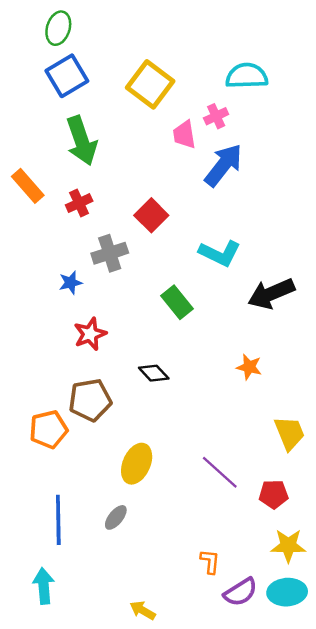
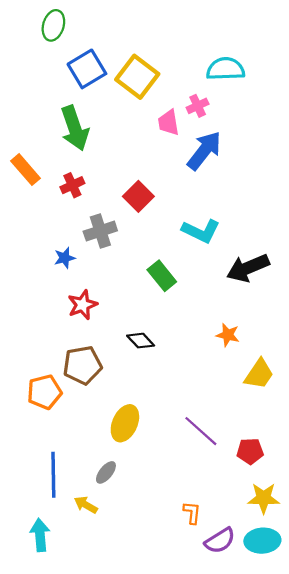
blue square: (67, 76) -> (87, 69), moved
yellow trapezoid: (290, 433) -> (259, 374), moved, turned 56
yellow arrow: (143, 610) -> (86, 505), moved

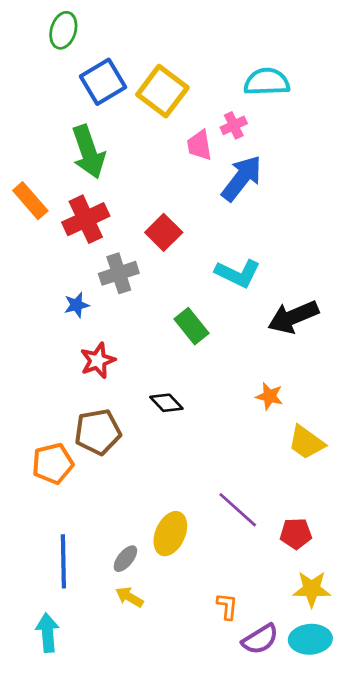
red cross: (72, 185) -> (86, 219), size x1.6
yellow trapezoid: (259, 374) -> (306, 442), turned 92
yellow ellipse: (125, 423) -> (170, 534), moved
yellow arrow: (86, 505) -> (129, 597), moved

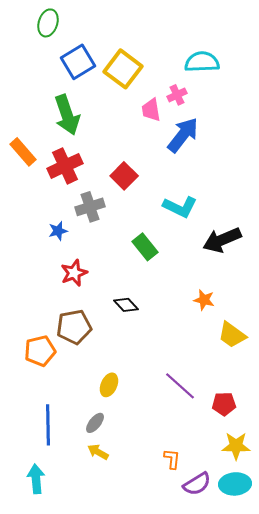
yellow ellipse: (170, 534) -> (109, 385), moved, size x0.7

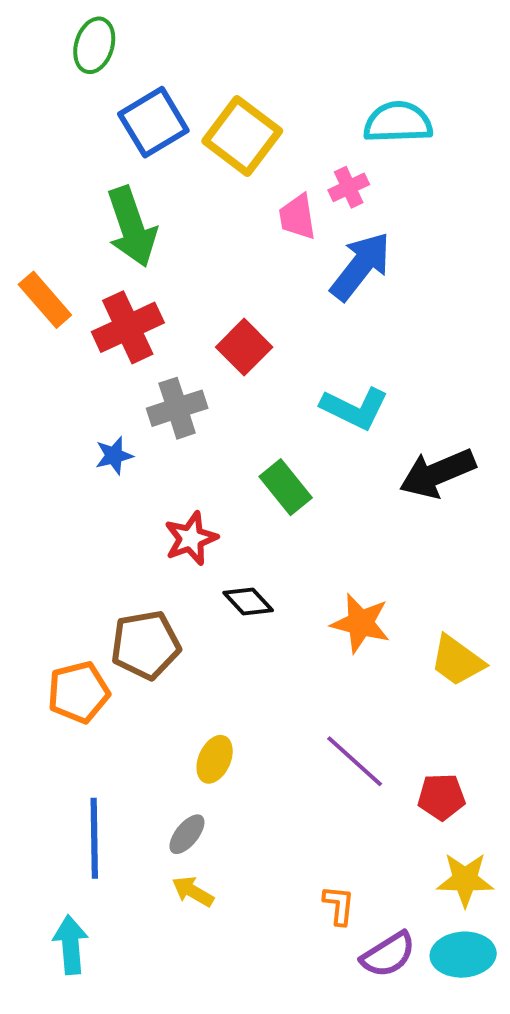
red star: (74, 273) -> (191, 538), moved
orange star: (204, 300) -> (361, 623), moved, size x1.4

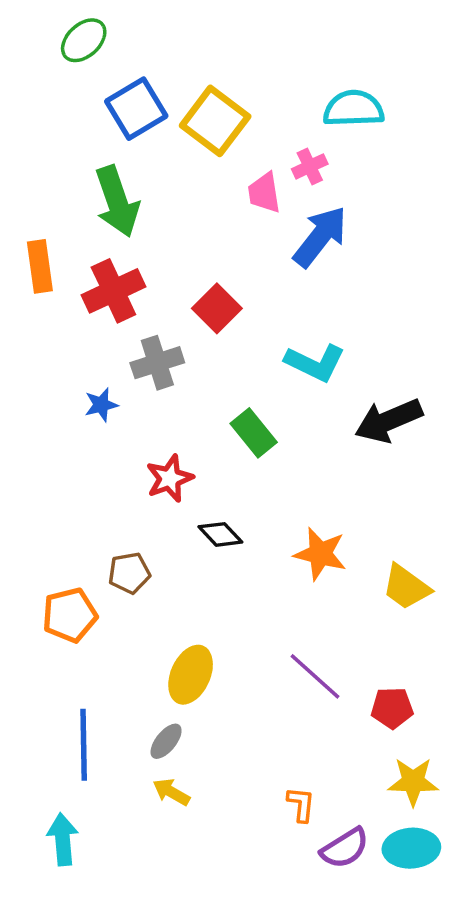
green ellipse: (94, 45) -> (84, 40), turned 30
orange rectangle: (45, 300) -> (40, 266), turned 33
brown pentagon: (146, 645) -> (129, 573), size x0.7
yellow ellipse: (215, 759) -> (191, 675), size x1.4

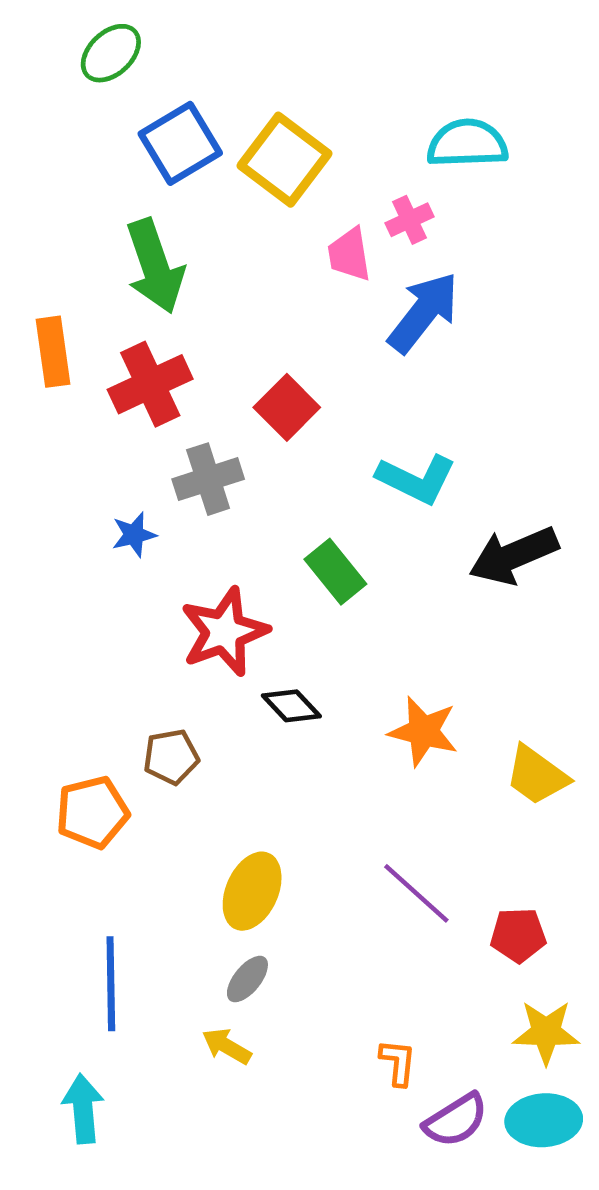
red star: (170, 478) -> (224, 632), size x1.4
gray ellipse: (166, 741) -> (247, 979), moved

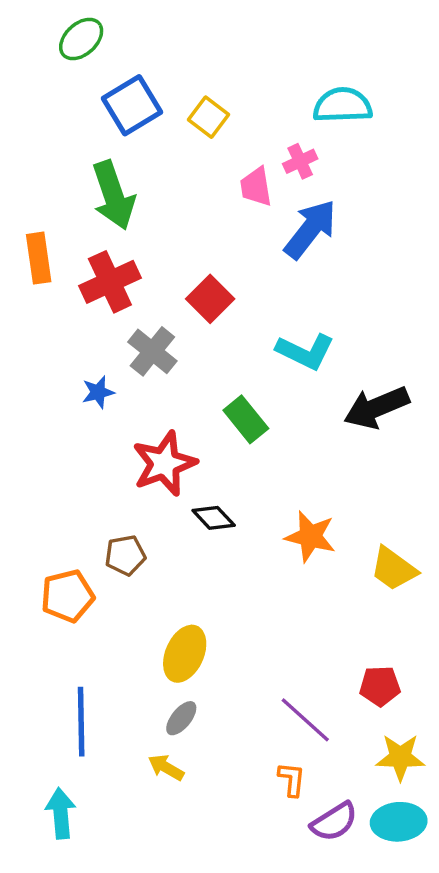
yellow square: (284, 160) -> (208, 117), size x0.6
gray cross: (208, 479) -> (152, 351), turned -33
purple line: (416, 893) -> (305, 720), moved

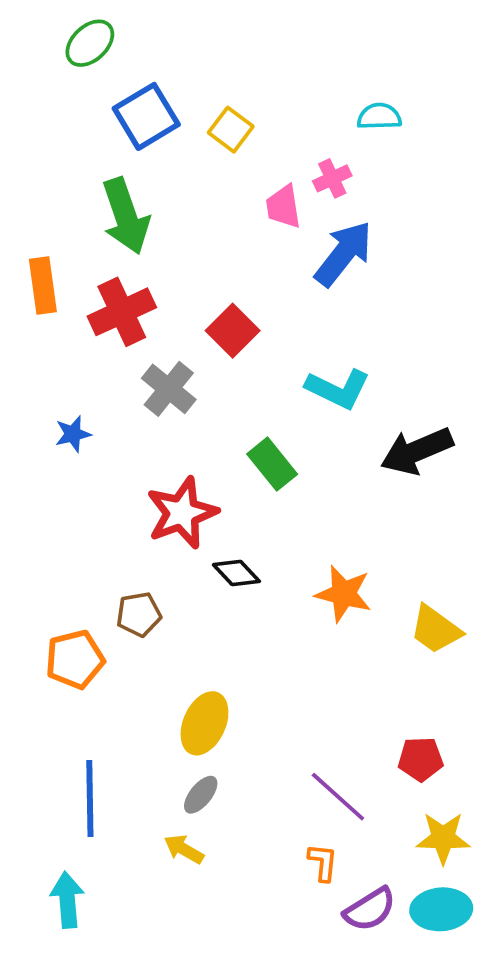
cyan semicircle: (343, 105) -> (379, 116), size x0.7
blue star: (98, 392) -> (73, 434), moved

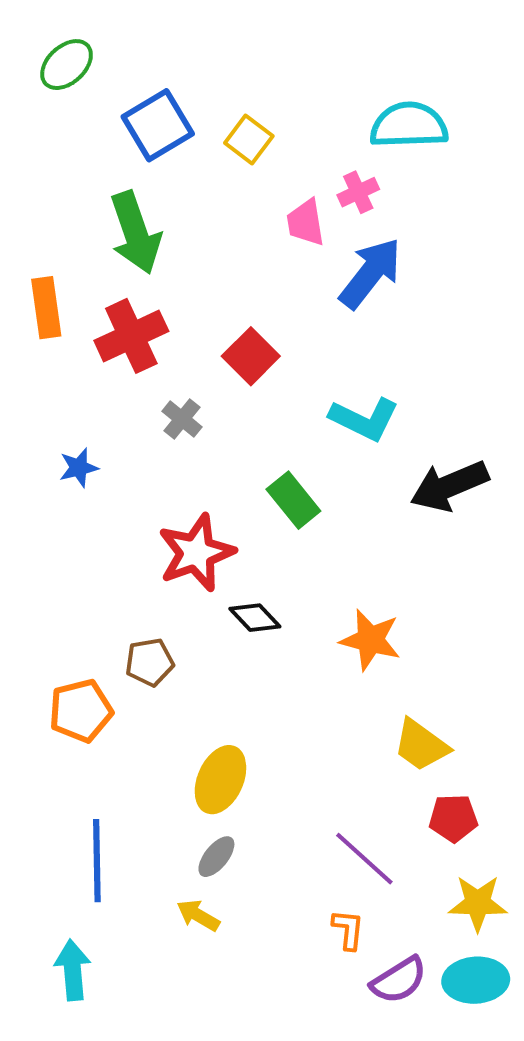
green ellipse: (90, 43) -> (67, 65), moved
cyan semicircle: (379, 116) -> (409, 125), size x1.6
gray cross: (169, 389) -> (182, 419), size x0.7
yellow trapezoid: (436, 629) -> (421, 745), moved

